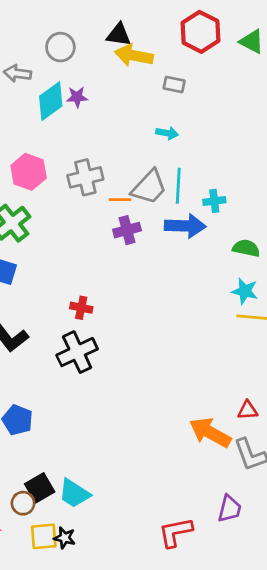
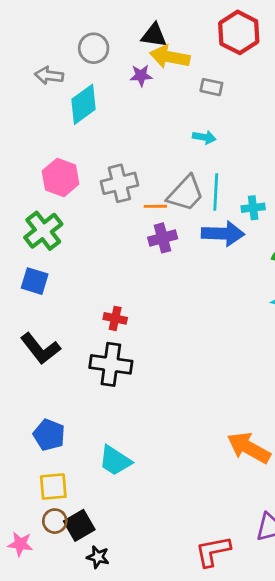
purple star: (77, 97) -> (141, 76), moved
black cross: (77, 352) -> (111, 364), turned 33
black square: (40, 488) -> (79, 525), moved
cyan trapezoid: (74, 493) -> (115, 461), moved
yellow square: (44, 536) -> (53, 487), moved

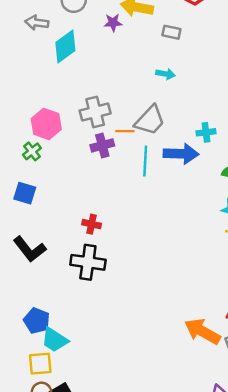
pink hexagon: (61, 178) -> (46, 124), moved
cyan line: (216, 192) -> (145, 161), moved
green cross: (43, 231) -> (32, 151), size x0.6
purple cross: (163, 238) -> (102, 145), moved
cyan trapezoid: (115, 461) -> (55, 340), moved

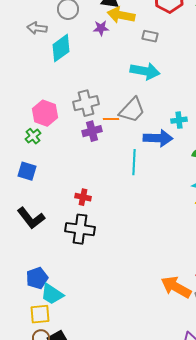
cyan arrow: (165, 74) -> (145, 71), size x1.8
cyan line: (145, 161) -> (134, 162), moved
blue pentagon: (37, 321) -> (37, 278), turned 30

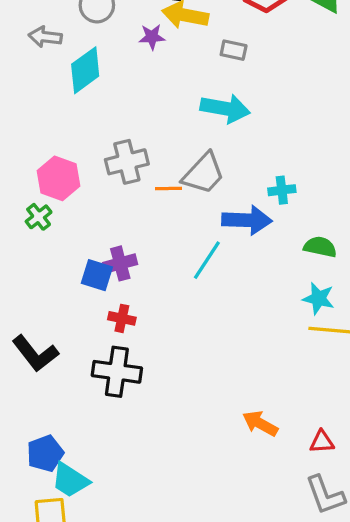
purple cross: (92, 131) -> (120, 263), moved
cyan line: (134, 162) -> (207, 260), turned 30
blue square: (27, 171) -> (97, 275), moved
orange arrow: (176, 287) -> (260, 423), moved, size x0.7

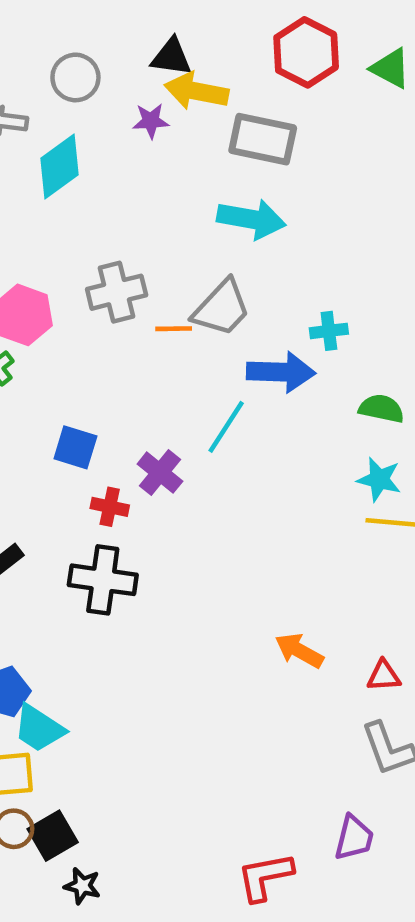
gray rectangle: (234, 50) -> (263, 139), size x1.8
purple cross: (120, 263) -> (160, 473), moved, turned -36

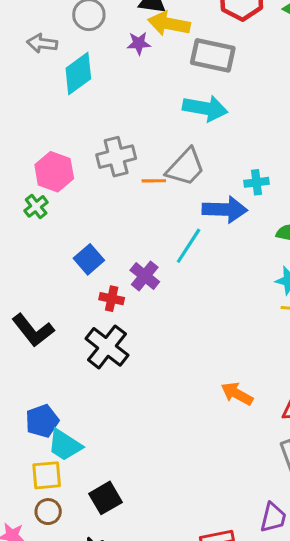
blue square: (75, 447) -> (89, 259), turned 32
black cross: (103, 580) -> (107, 347), turned 30
black square: (53, 836) -> (106, 498), moved

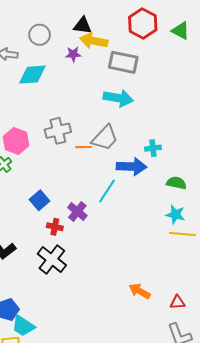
cyan diamond: (78, 74) -> (32, 75), turned 32

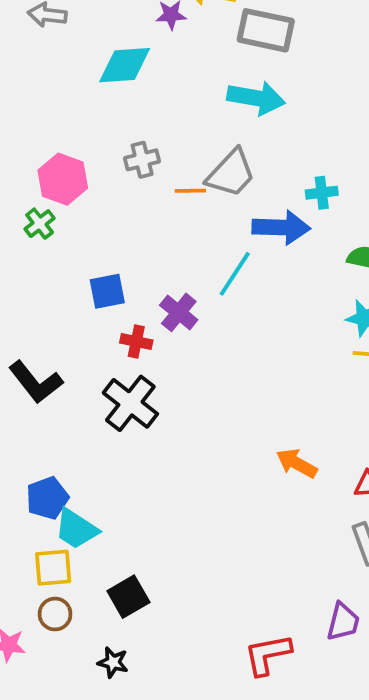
cyan diamond: (32, 75) -> (125, 65), moved
gray cross: (58, 131) -> (142, 160), size x0.7
blue square: (40, 200) -> (107, 291), turned 30

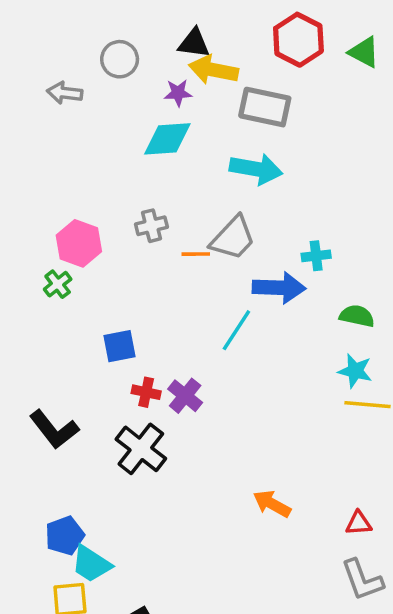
cyan diamond: (125, 65) -> (167, 139), moved
purple cross: (179, 312) -> (185, 396), moved
orange arrow: (297, 463) -> (272, 504), moved

